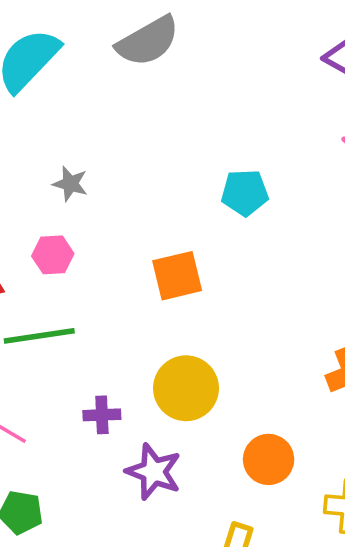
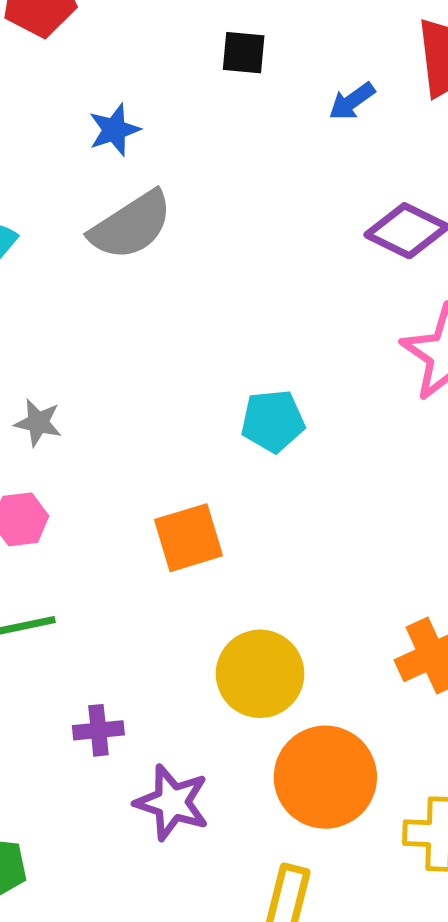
yellow circle: (186, 388) -> (260, 674), moved
orange circle: (269, 459) -> (325, 777), size x1.5

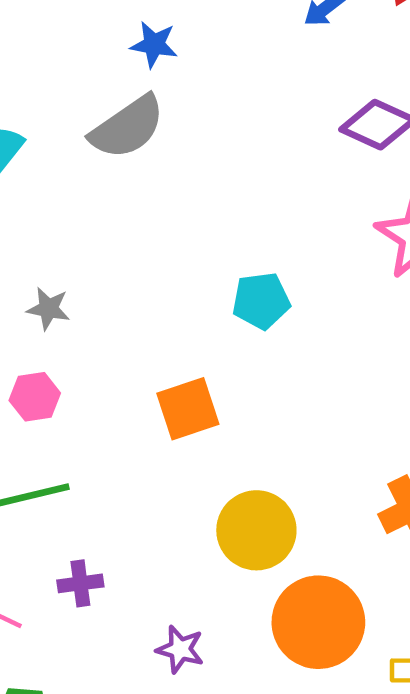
blue star: (114, 130) -> (154, 45), moved, turned 30
purple cross: (98, 730) -> (80, 583), moved
purple star: (172, 802) -> (180, 649), size x0.7

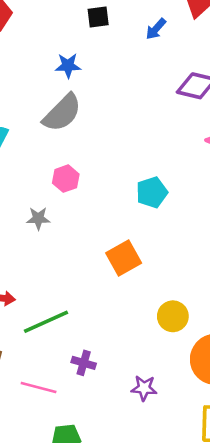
pink hexagon: (35, 397) -> (66, 179), moved
yellow circle: (256, 530) -> (173, 316), size x0.7
purple cross: (80, 583) -> (84, 363), turned 35

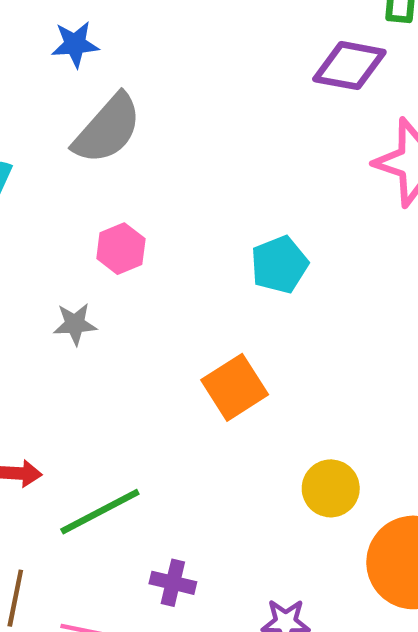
blue star: (68, 66) -> (75, 44), moved

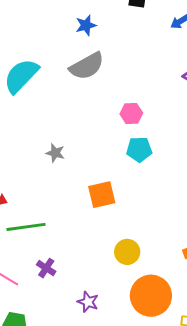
blue star: (75, 44) -> (86, 25), turned -30
pink hexagon: (121, 249) -> (131, 114), moved
gray star: (75, 324) -> (55, 153), moved

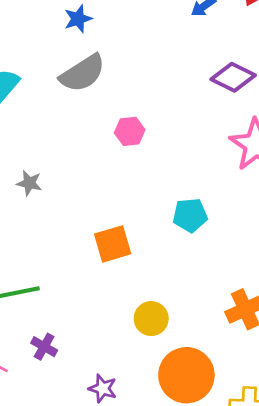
pink hexagon: (131, 114) -> (130, 131), moved
cyan pentagon: (139, 149) -> (190, 215), moved
gray star: (55, 153) -> (29, 183), moved

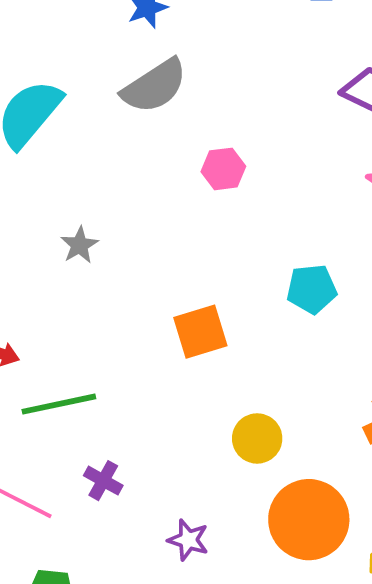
gray star: (29, 183) -> (79, 245), turned 30

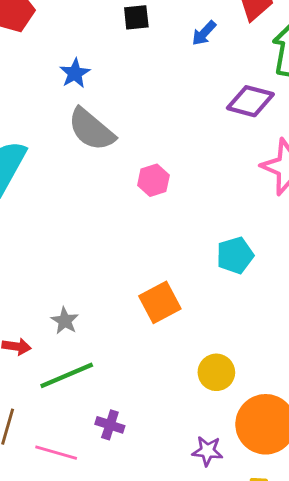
gray semicircle: (154, 86) -> (91, 129), turned 84
gray star: (79, 245) -> (65, 321), moved
purple star: (188, 540) -> (207, 451), moved

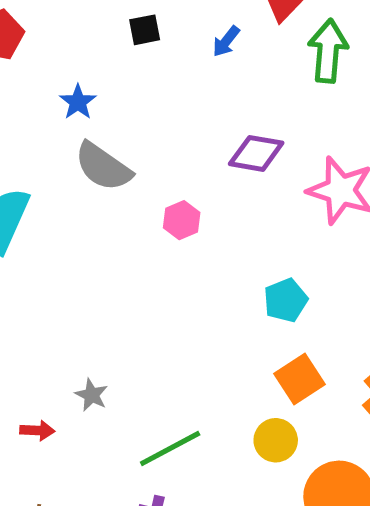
purple diamond: (250, 101) -> (256, 153), moved
orange square: (160, 302) -> (299, 379), moved
green line: (67, 375) -> (170, 448), moved

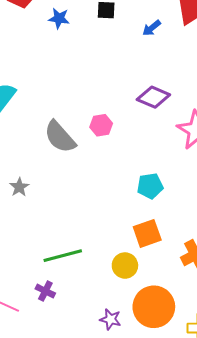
blue star: (78, 102) -> (59, 18), moved, turned 30
gray semicircle: (103, 167) -> (60, 137), moved
gray star: (92, 395) -> (19, 187), moved

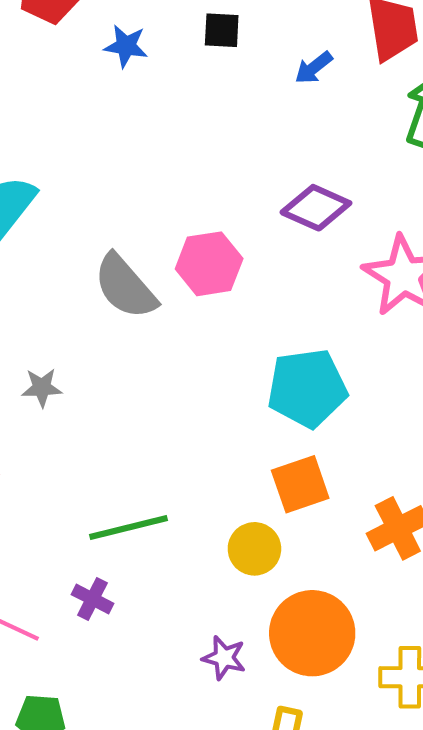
pink hexagon: (101, 125) -> (209, 264), size x1.4
cyan pentagon: (150, 186) -> (307, 388), size x1.5
gray star: (19, 187) -> (42, 388), turned 30

